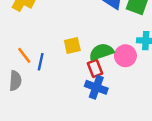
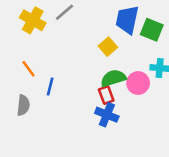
yellow square: (72, 45) -> (108, 47), moved, turned -30
orange line: (24, 55) -> (28, 69), moved

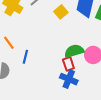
yellow square: (108, 47) -> (61, 12), moved

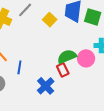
blue cross: (69, 79) -> (46, 86), moved, turned 30

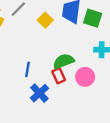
pink circle: (86, 58) -> (85, 77), moved
blue line: (19, 67) -> (27, 69), moved

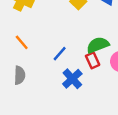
blue line: (27, 69) -> (60, 54), turned 32

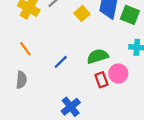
red rectangle: (93, 60) -> (101, 80), moved
blue cross: (72, 79) -> (71, 107), moved

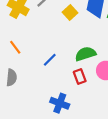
red rectangle: (101, 80) -> (80, 77), moved
blue cross: (71, 107) -> (60, 103), turned -30

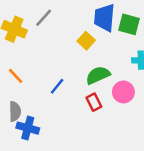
yellow square: (70, 13) -> (86, 41), moved
blue cross: (60, 103) -> (28, 128), moved

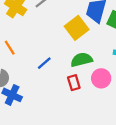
yellow square: (86, 41) -> (77, 28), size x1.5

